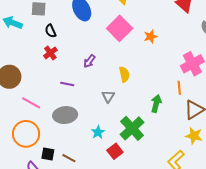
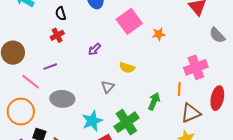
yellow semicircle: (124, 74) -> (127, 68), turned 112
purple line: (67, 84) -> (50, 67), moved, turned -40
cyan star: (98, 132) -> (92, 121), size x1.5

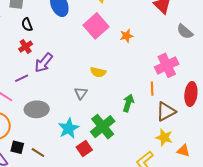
purple arrow: (94, 49) -> (44, 63), moved, size x1.5

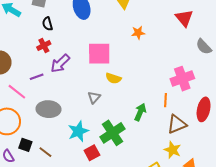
pink square: (96, 26) -> (99, 54), moved, turned 35
orange star: (126, 36) -> (138, 33), moved

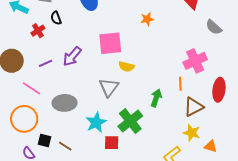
red cross: (44, 45) -> (38, 31), moved
purple line: (37, 77) -> (45, 63), moved
gray triangle: (94, 97) -> (109, 87), size x1.5
red square: (92, 153) -> (112, 143), turned 35

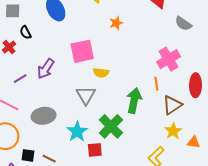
green arrow: (156, 98) -> (134, 100), size x1.4
yellow star: (192, 133) -> (173, 131), turned 30

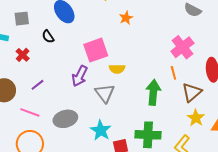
black semicircle: (25, 32) -> (48, 37), moved
purple arrow: (46, 69) -> (80, 76), moved
green cross: (111, 126) -> (148, 135), moved, turned -35

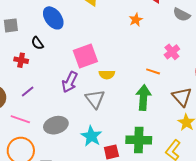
orange star: (126, 18) -> (136, 20), moved
pink cross: (182, 47) -> (172, 52), size x0.7
red cross: (23, 55) -> (21, 60), moved, turned -32
orange line: (173, 73) -> (153, 71), moved, turned -56
brown triangle: (192, 92) -> (182, 97), turned -30

